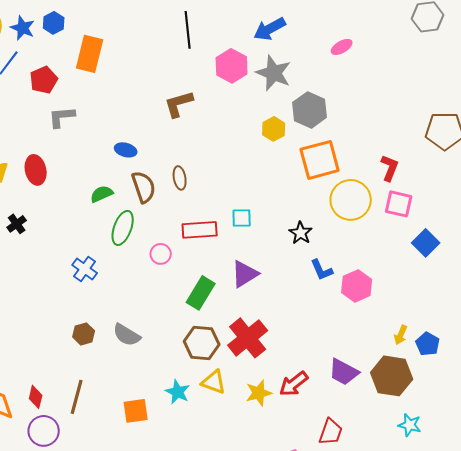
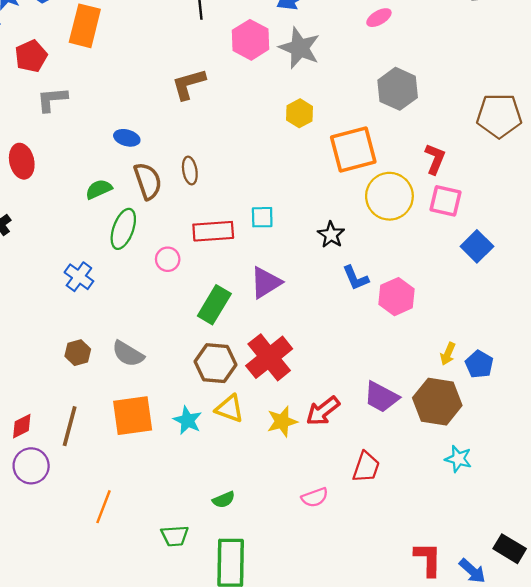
gray hexagon: (310, 110) -> (398, 89), moved
red diamond: (36, 397) -> (22, 426), turned 50
orange square: (136, 411) -> (133, 416), moved, size x1.4

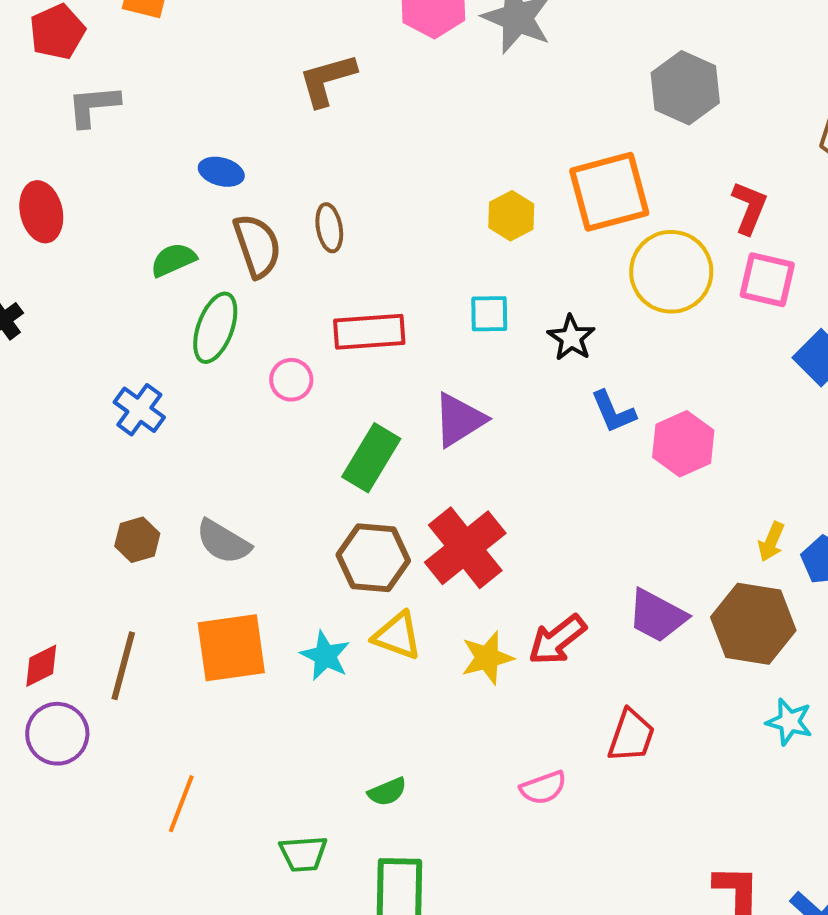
yellow hexagon: (300, 113) -> (511, 216), moved
cyan square: (262, 217) -> (489, 314), moved

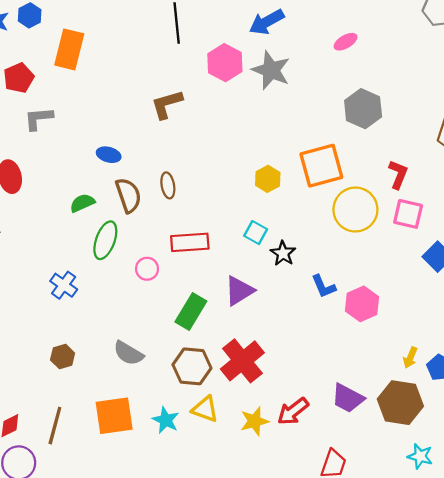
cyan square: (489, 314) -> (256, 233), turned 30
black star: (571, 338) -> (283, 253), moved
gray semicircle: (223, 542) -> (128, 353), moved

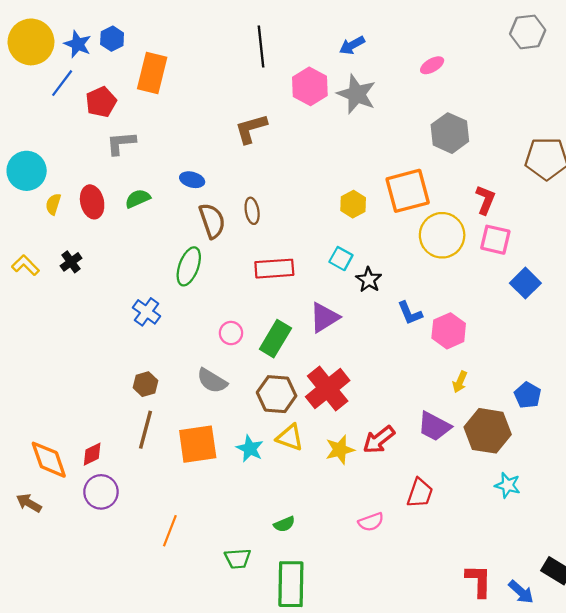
blue arrow: (267, 22) -> (352, 45), size x0.7
green semicircle: (82, 203) -> (138, 199), moved
pink circle: (147, 269) -> (231, 333), moved
yellow arrow: (410, 358) -> (460, 382), moved
brown line: (55, 426) -> (145, 430), moved

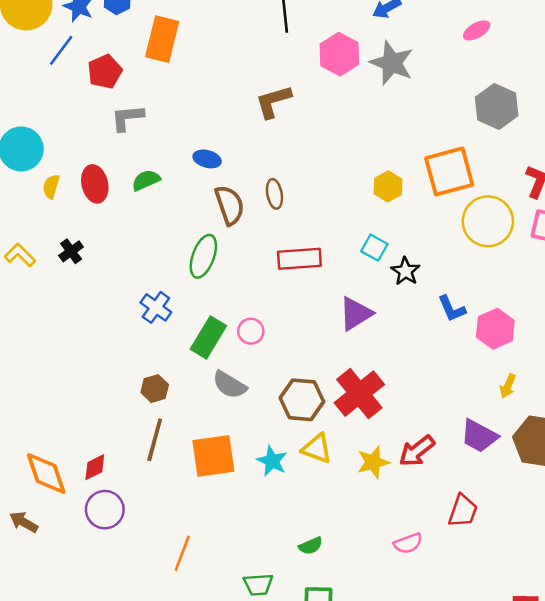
green rectangle: (275, 339) -> (208, 337), moved

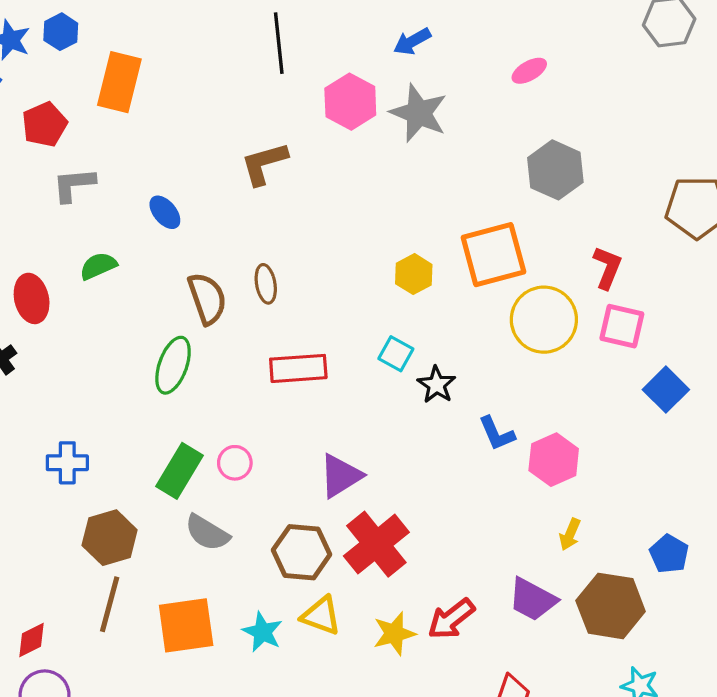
blue ellipse: (207, 159) -> (165, 212), moved, turned 35
red ellipse: (95, 184) -> (32, 298), moved
blue cross: (156, 307) -> (67, 463), moved, turned -36
purple triangle: (356, 314) -> (341, 476), moved
brown hexagon: (155, 389) -> (110, 538), size x1.5

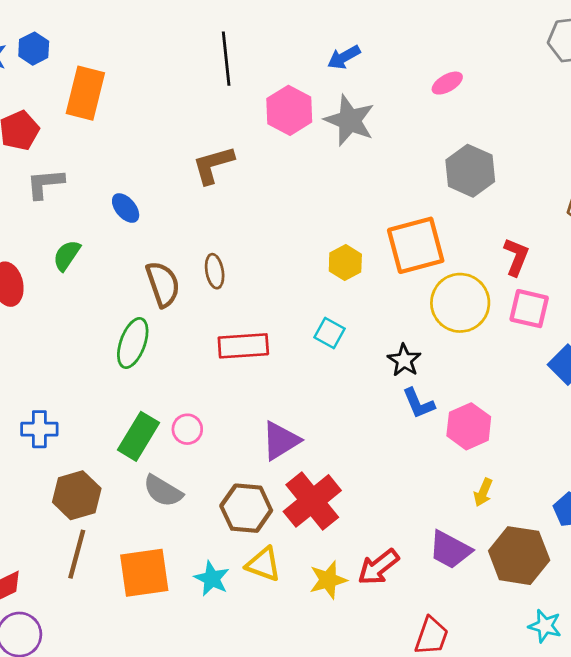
green semicircle: (98, 266) -> (67, 255), turned -32
black star: (437, 385) -> (404, 360), moved

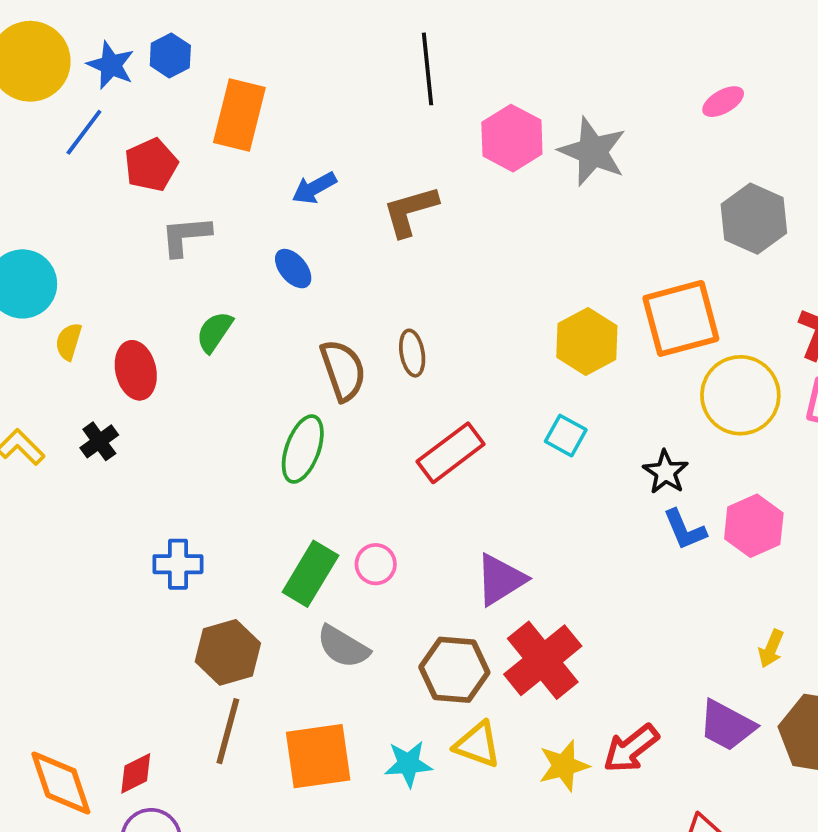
blue arrow: (344, 57) -> (314, 188), moved
yellow hexagon: (345, 263) -> (587, 342), size x1.4
red rectangle: (243, 346) -> (451, 453), turned -33
pink hexagon: (469, 426) -> (754, 526), moved
cyan star: (212, 579) -> (408, 764), turned -30

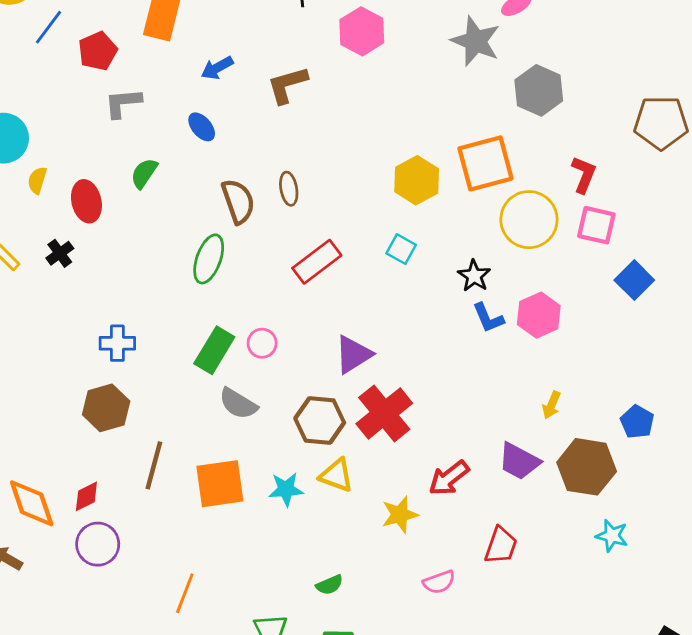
gray star: (593, 151) -> (476, 41), moved
brown hexagon: (228, 652) -> (106, 408), moved
yellow star: (564, 766) -> (400, 515), moved

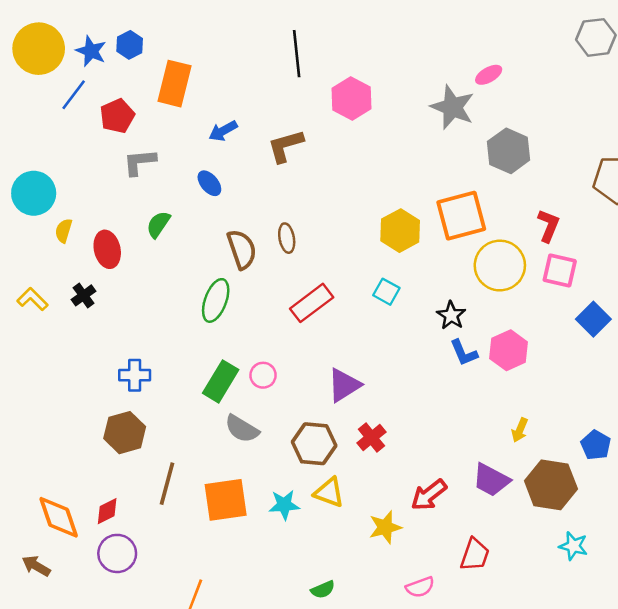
red cross: (384, 413) -> (371, 438), size x0.6

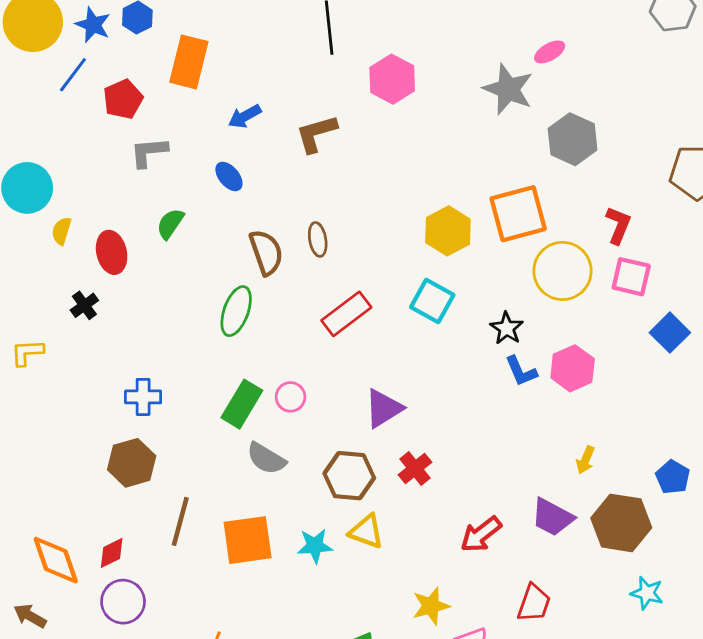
cyan square: (386, 292) -> (432, 301), size x1.4
yellow L-shape: (32, 299) -> (27, 353), moved, turned -48
yellow star: (385, 527) -> (431, 606), moved

